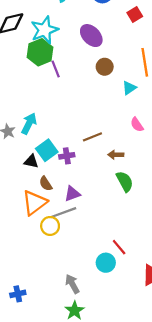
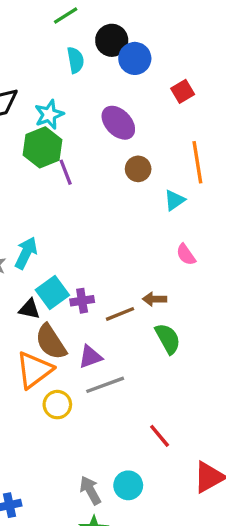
cyan star: (45, 30) -> (49, 114), size x0.7
brown line: (92, 137) -> (120, 314), moved
brown semicircle: (46, 184) -> (51, 342), size x1.6
gray line: (63, 213) -> (105, 385), moved
cyan circle: (106, 263) -> (128, 485), moved

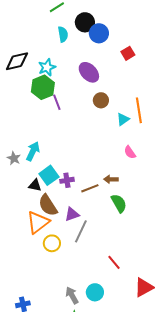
orange line: (197, 162) -> (139, 110), moved
gray line: (105, 385) -> (81, 231), turned -45

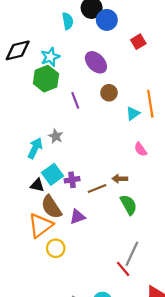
purple line: (57, 102) -> (75, 100), moved
gray star: (14, 158) -> (56, 136), moved
gray line: (81, 231) -> (132, 254), moved

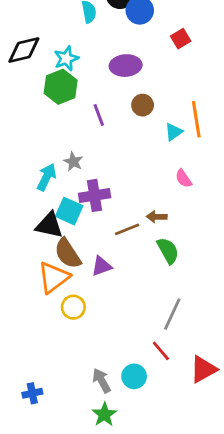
purple ellipse: (96, 62) -> (126, 66), turned -50
cyan square: (52, 174) -> (69, 211), turned -30
purple cross: (72, 180) -> (95, 195), moved, size x1.5
black triangle: (37, 185) -> (49, 225), size x1.5
red line: (123, 269) -> (161, 351), moved

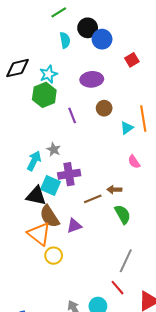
orange triangle: (54, 277) -> (39, 234), turned -45

